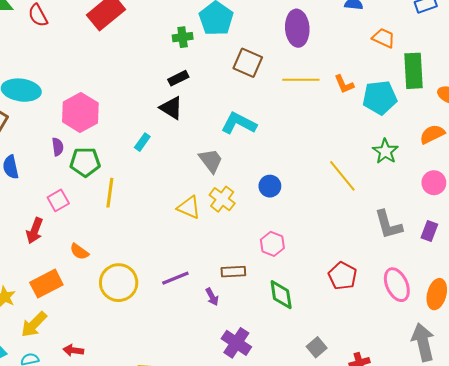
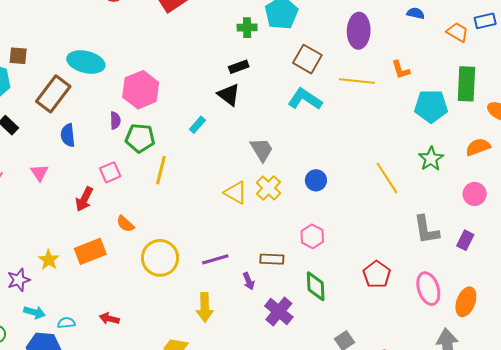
orange trapezoid: (384, 38) -> (457, 32), moved
orange L-shape: (344, 84) -> (401, 70), moved
cyan L-shape: (239, 123) -> (305, 99), moved
yellow arrow: (34, 324) -> (205, 307), moved, turned -52
purple cross: (236, 343) -> (279, 312), moved

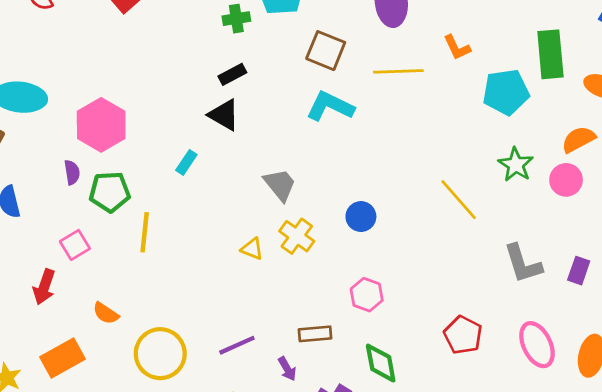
yellow triangle: (236, 193) -> (252, 249), size x0.7
pink circle: (475, 194) -> (566, 180), moved

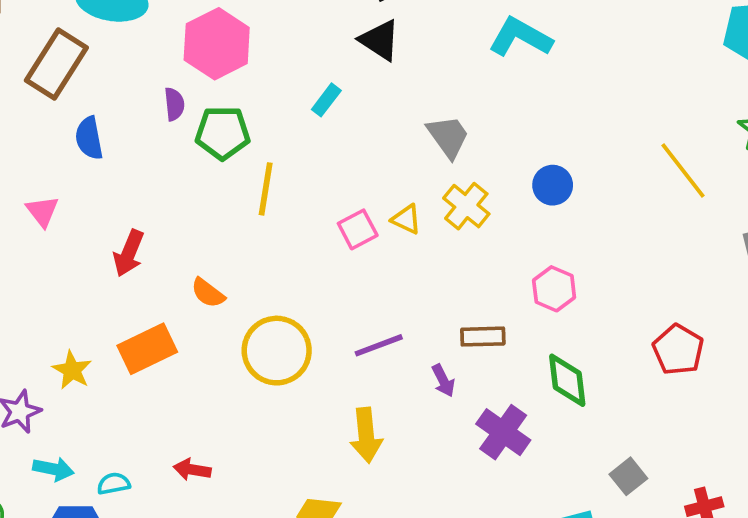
pink square: (75, 245) -> (358, 229), moved

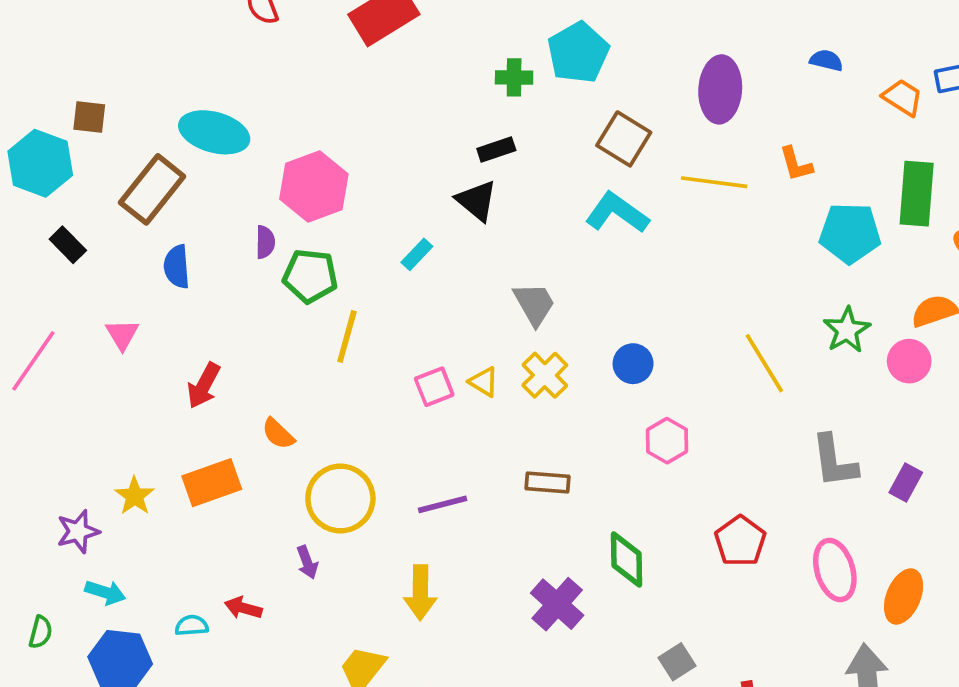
pink hexagon: (554, 289) -> (667, 441), moved
brown rectangle: (483, 337) -> (548, 483), moved
purple arrow: (443, 381) -> (307, 562), moved
cyan semicircle: (114, 484) -> (192, 626), moved

